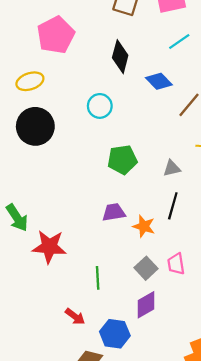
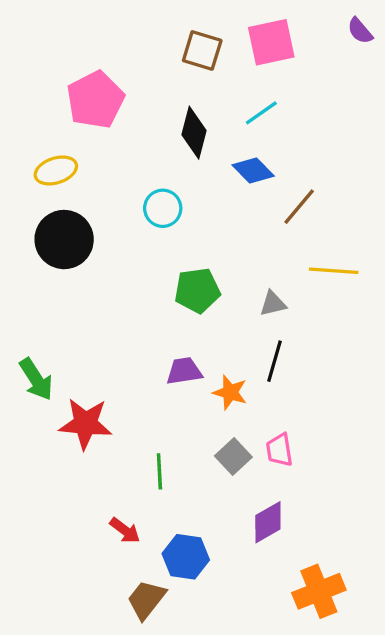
cyan line: (179, 41) -> (261, 113), moved
purple diamond: (146, 305) -> (268, 522), moved

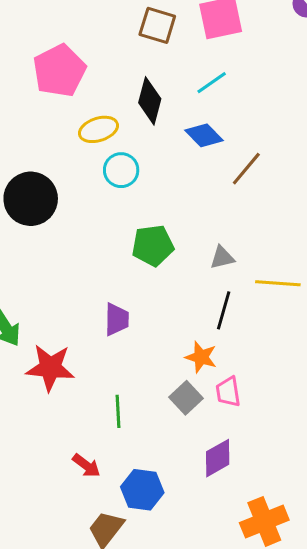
yellow ellipse: (56, 170) -> (98, 129), moved
yellow line: (334, 271) -> (278, 283), moved
purple trapezoid: (184, 371) -> (117, 319), moved, turned 100
orange star: (230, 392) -> (201, 357), moved

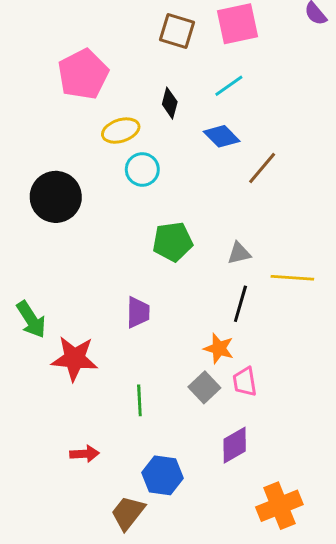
black diamond: (150, 101) -> (170, 103), size x0.7
red arrow: (86, 466) -> (85, 454), moved, turned -40

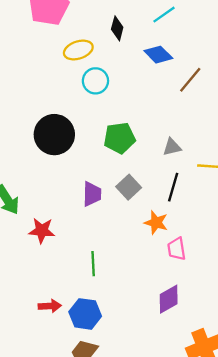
black circle: (56, 197) -> (54, 135), moved
red star: (74, 359) -> (42, 231), size x0.7
gray square: (204, 387) -> (129, 187), moved
blue hexagon: (163, 475) -> (85, 314), moved

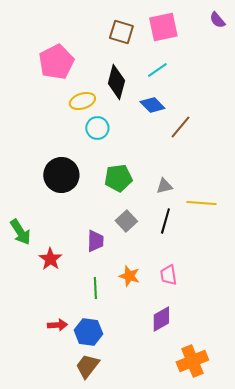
black diamond: (117, 28) -> (116, 82), size x1.6
purple trapezoid: (92, 194) -> (95, 241), moved
orange star: (156, 223) -> (129, 276), moved
red star: (42, 231) -> (50, 259), turned 30

